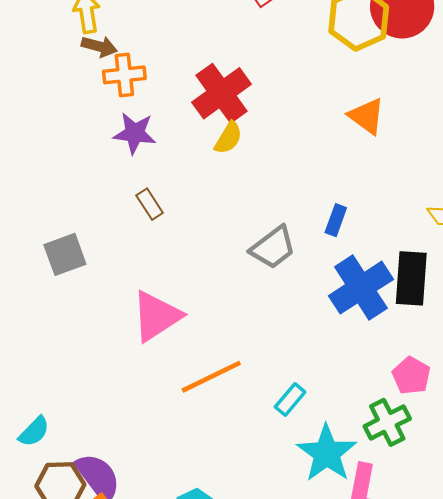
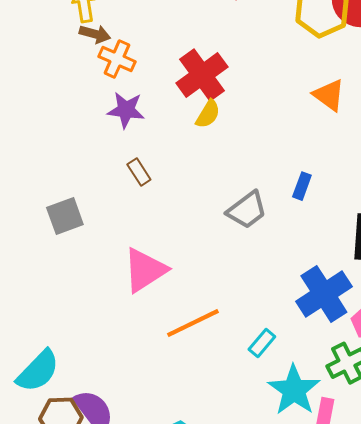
orange cross: (124, 75) -> (117, 59), turned 30
blue cross: (361, 288) -> (324, 294), moved
cyan semicircle: (34, 432) -> (38, 371), size x1.6

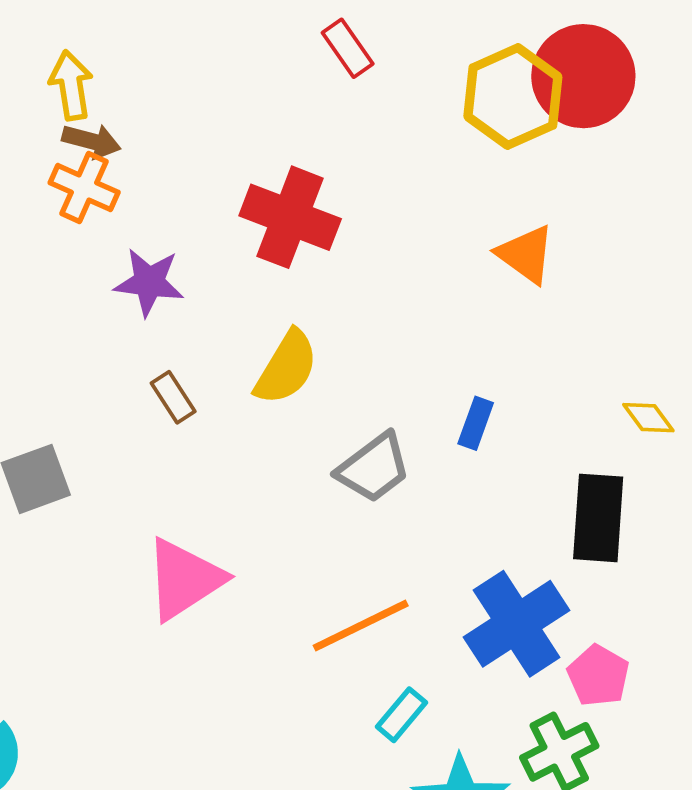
orange cross: (117, 59) -> (84, 187), moved
red cross: (202, 75) -> (290, 217), turned -33
yellow semicircle: (208, 114) -> (286, 368), moved, size x1.4
orange line: (193, 323) -> (361, 626), moved

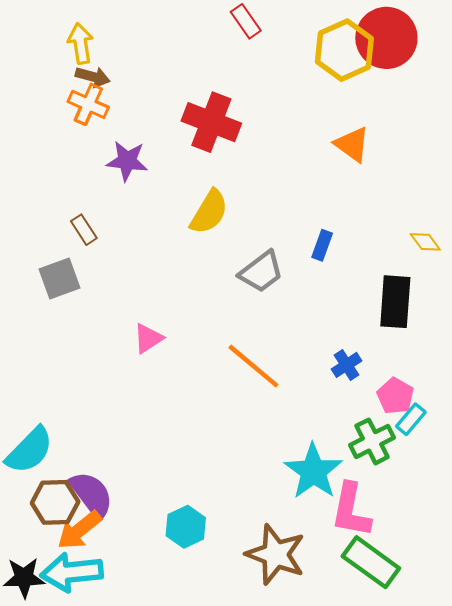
brown rectangle: (173, 397) -> (84, 230), moved
pink triangle: (184, 579) -> (148, 338), size x0.6
blue cross: (517, 624) -> (347, 365), size x0.5
orange line: (361, 626) -> (253, 366), turned 66
cyan rectangle: (401, 715) -> (411, 419), moved

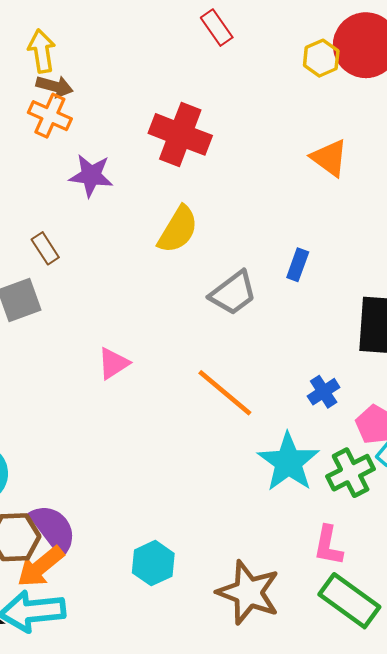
yellow hexagon: (344, 50) -> (321, 58), size x0.6
cyan star: (313, 471) -> (288, 462), moved
pink L-shape: (351, 510) -> (328, 545), size x0.7

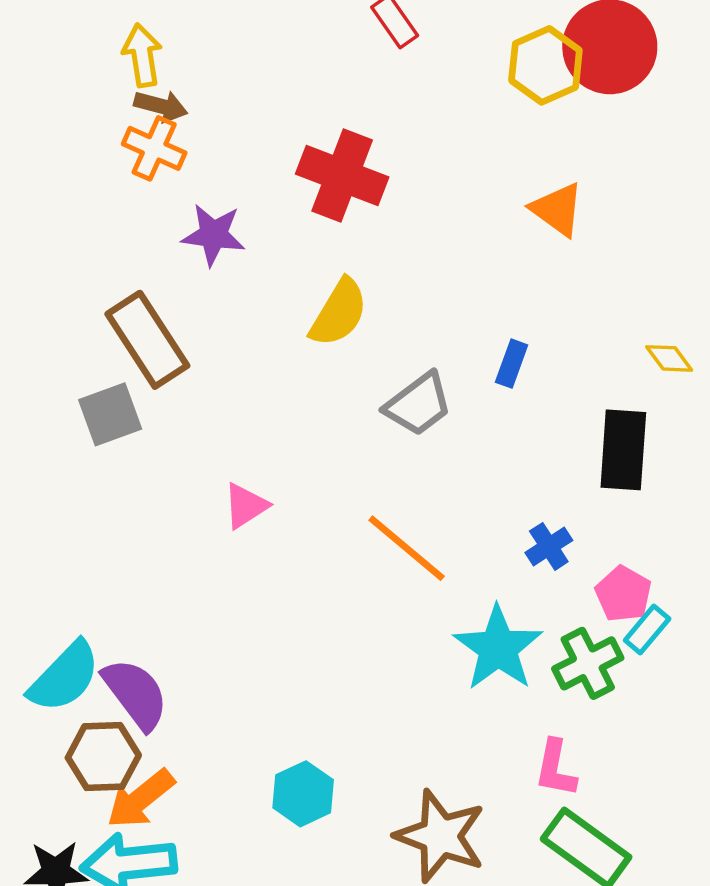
yellow hexagon: (321, 58) -> (545, 65), size x1.4
brown rectangle: (45, 248) -> (147, 340), size x2.0
purple semicircle: (53, 529) -> (136, 694), moved

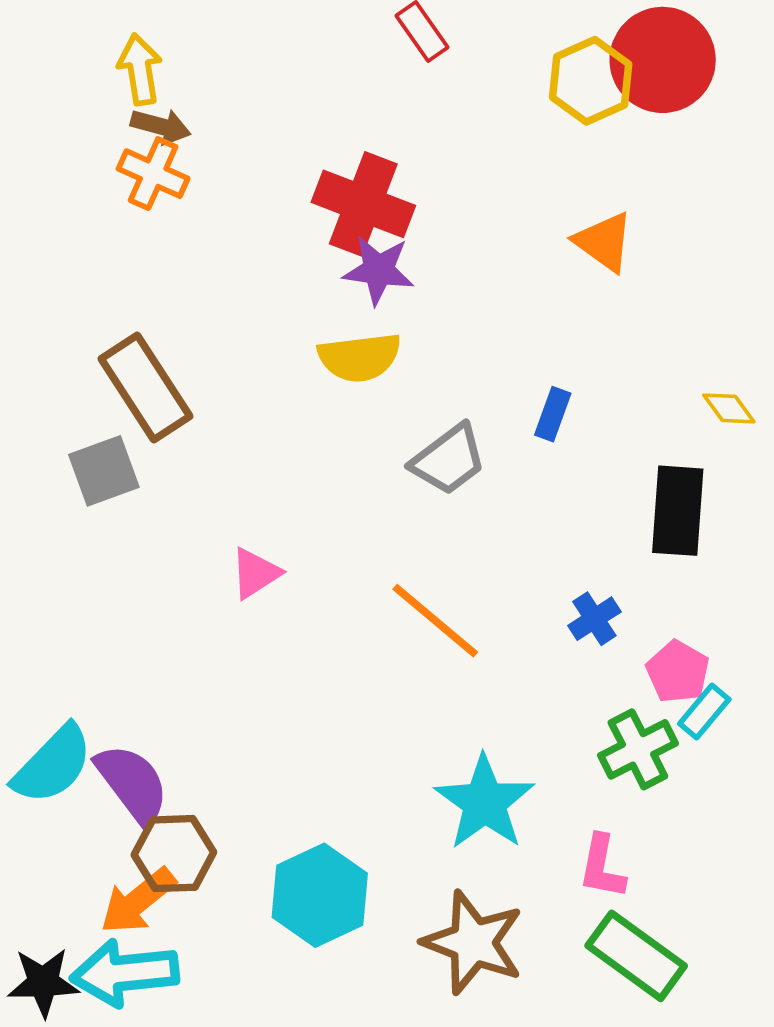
purple star: (213, 235) -> (378, 270), moved
yellow semicircle: (339, 313) -> (360, 357), turned 52
cyan star: (498, 648) -> (485, 802), moved
brown hexagon: (103, 757) -> (174, 854), moved
cyan hexagon: (303, 794) -> (320, 895), size x1.4

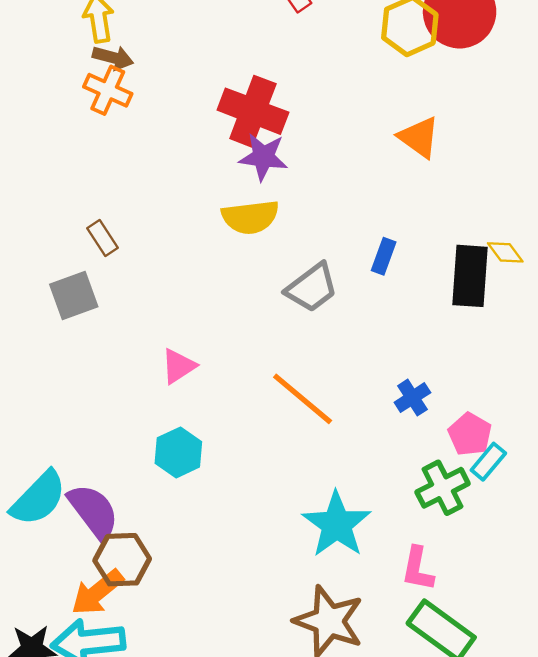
brown rectangle: (146, 388) -> (103, 238), size x0.5
black rectangle: (678, 511) -> (470, 276), moved
cyan hexagon: (320, 895) -> (178, 452), moved, size x0.7

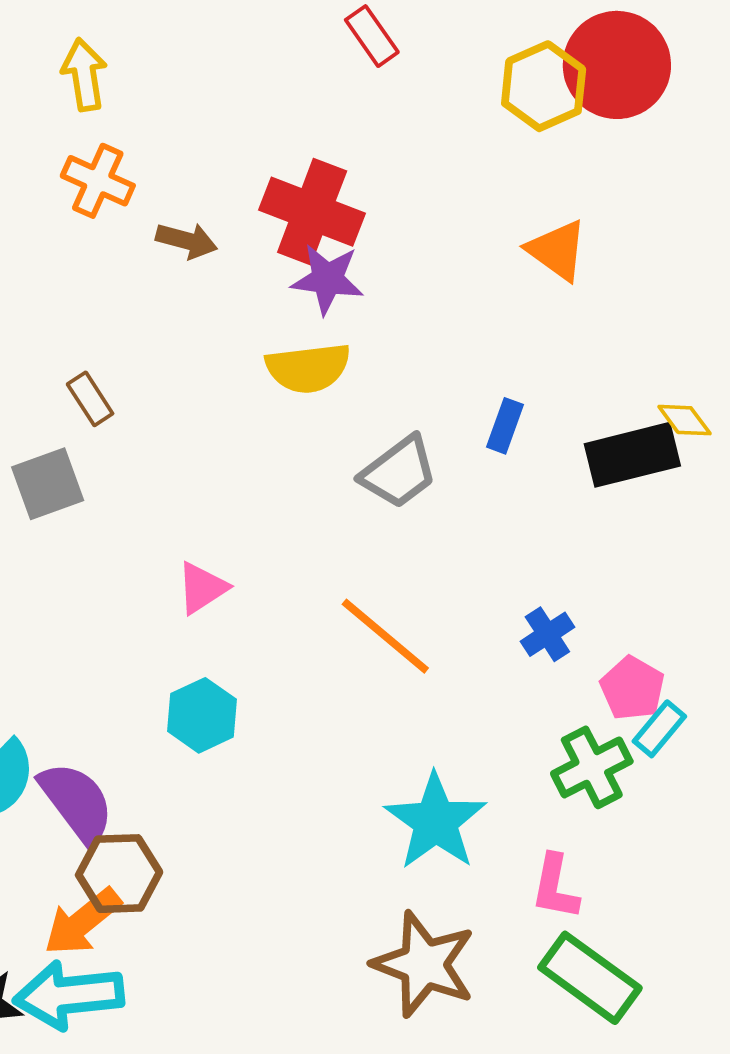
brown arrow: (113, 58) -> (187, 241), moved
black rectangle: (470, 276) -> (632, 455), turned 72

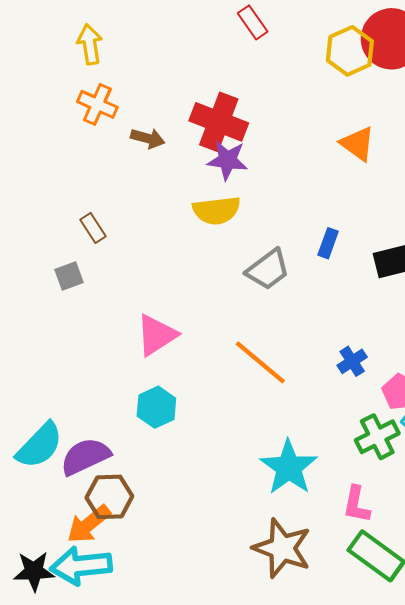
gray square: (48, 484) -> (69, 276), size x0.7
pink triangle: (202, 588) -> (156, 335), size x1.4
purple semicircle: (77, 802) -> (85, 456), turned -78

